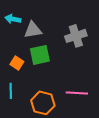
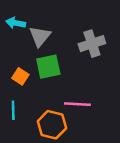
gray triangle: (33, 30) -> (40, 36), turned -42
pink line: (77, 93) -> (77, 104), moved

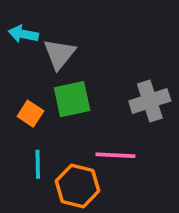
gray cross: (92, 44) -> (150, 101), moved
cyan line: (13, 110) -> (38, 164), moved

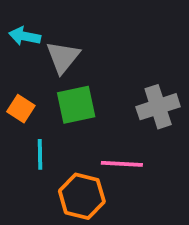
orange square: (30, 114) -> (21, 109), moved
cyan line: (38, 164) -> (40, 154), moved

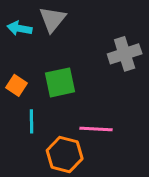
gray triangle: (63, 57) -> (53, 19), moved
gray cross: (158, 107) -> (125, 54), moved

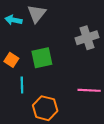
pink line: (96, 129) -> (89, 90), moved

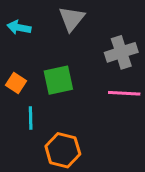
gray triangle: (37, 14) -> (72, 19), moved
pink line: (89, 90) -> (124, 93), moved

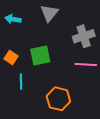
orange hexagon: (63, 150) -> (58, 99), moved

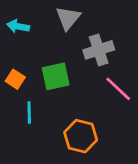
gray cross: (84, 36) -> (99, 50), moved
pink line: (86, 64) -> (118, 89), turned 40

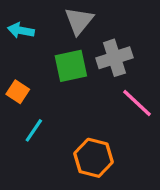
green square: (56, 76) -> (71, 66), moved
cyan line: (29, 113) -> (34, 130), turned 35

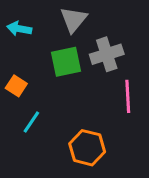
pink line: (137, 103) -> (128, 96), turned 44

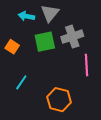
cyan arrow: (19, 29) -> (26, 16), moved
orange square: (16, 86) -> (12, 47), moved

